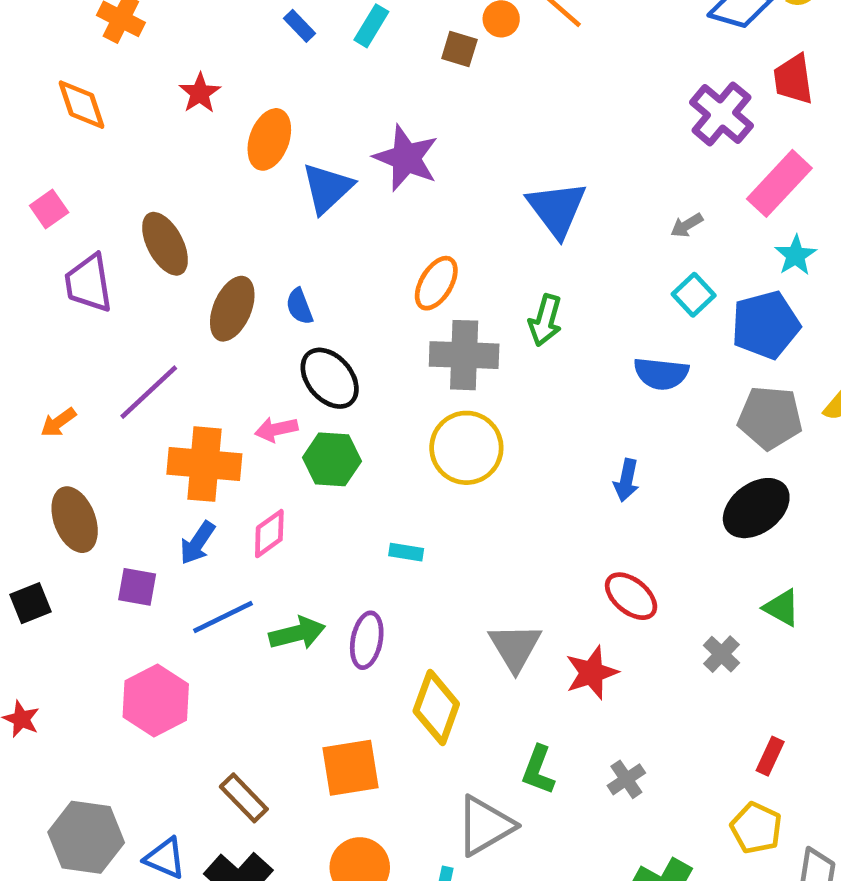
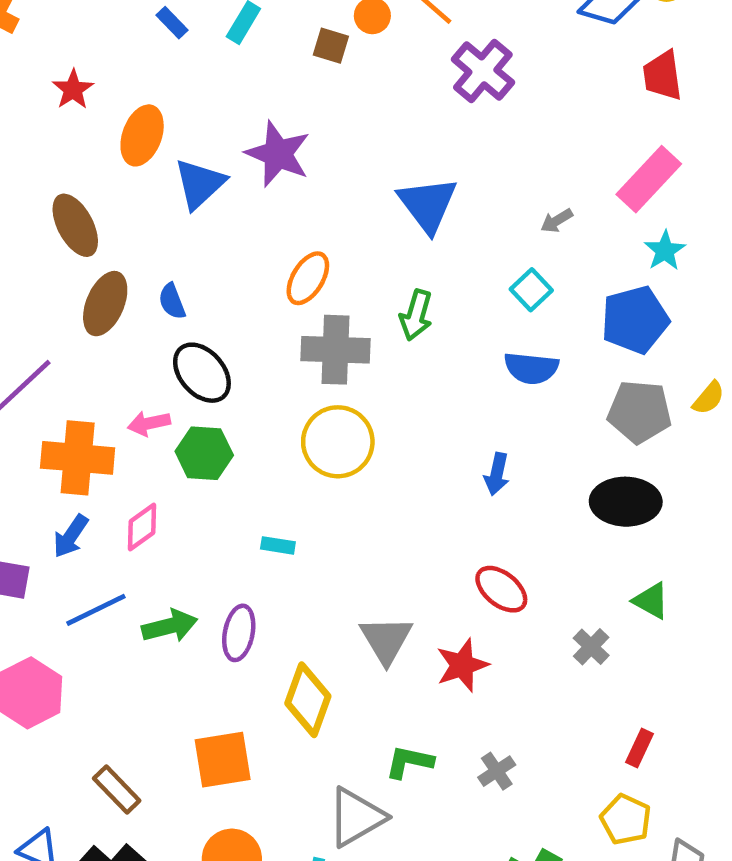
purple cross: (721, 114) -> (483, 71), moved
brown ellipse: (165, 244) -> (75, 225), moved
cyan square: (694, 295) -> (531, 290), moved
black ellipse: (756, 508) -> (626, 502), turned 38
green L-shape: (538, 770) -> (409, 762), turned 81

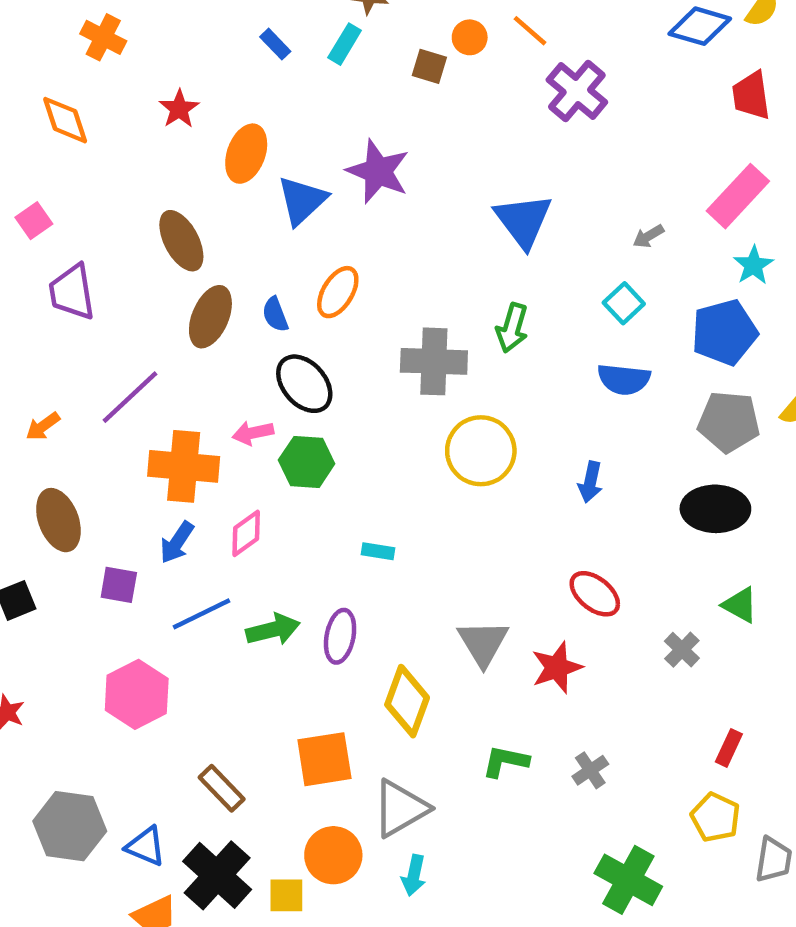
orange ellipse: (308, 278) -> (338, 292), moved
yellow circle: (338, 442) -> (481, 451), moved
gray triangle: (356, 817) -> (400, 808), moved

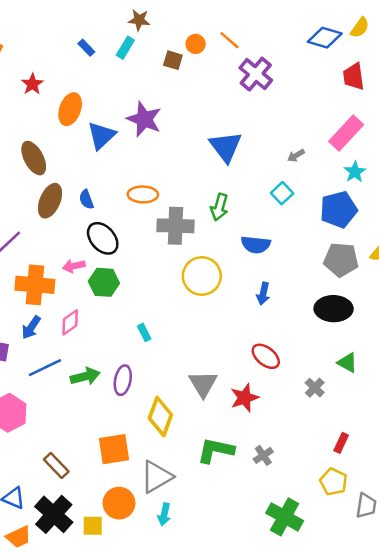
orange ellipse: (338, 292) -> (143, 194), moved, turned 60
blue semicircle: (624, 379) -> (256, 245), moved
cyan rectangle: (378, 551) -> (144, 332), turned 54
green L-shape: (505, 761) -> (216, 450), size x1.4

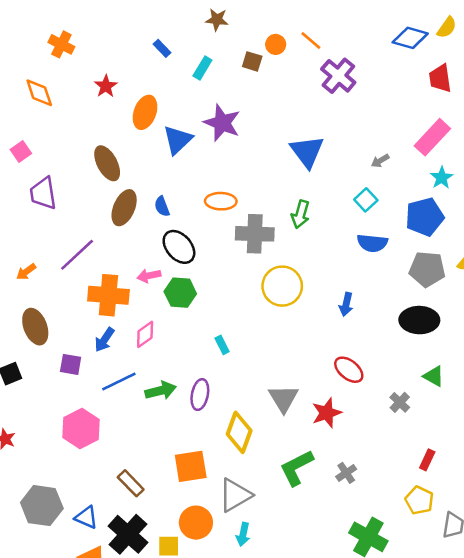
cyan rectangle: (125, 48) -> (202, 68), moved
blue semicircle: (256, 245) -> (372, 243), moved
green L-shape: (216, 450) -> (297, 468), turned -39

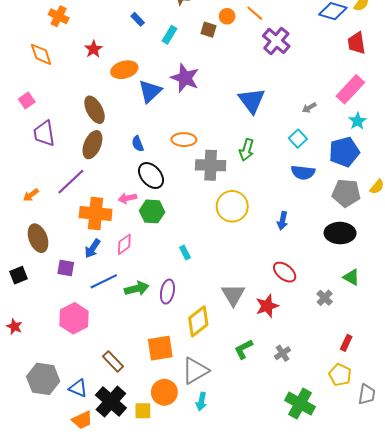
orange ellipse: (145, 112) -> (124, 70), turned 55
brown ellipse: (124, 208) -> (92, 145), moved
yellow diamond: (239, 432) -> (198, 321), turned 32
green L-shape: (297, 468) -> (243, 349), size x0.7

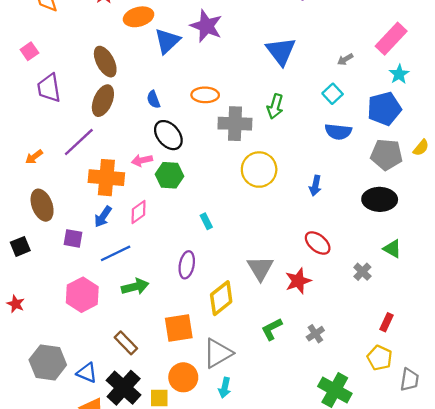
green arrow: (137, 289) -> (135, 287), moved

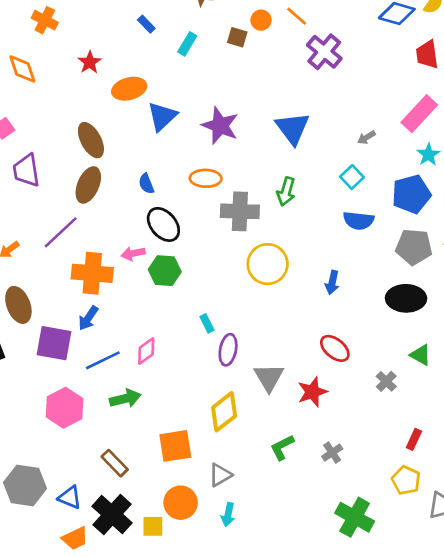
purple star: (206, 26) -> (220, 126), moved
pink diamond: (139, 212) -> (146, 351), moved
purple square: (73, 238) -> (54, 343), size x1.6
purple ellipse: (187, 265) -> (228, 350), moved
gray triangle: (218, 353) -> (220, 475), size x0.7

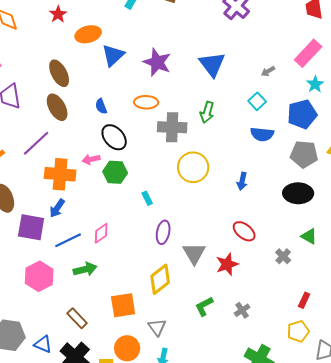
brown ellipse: (88, 185) -> (57, 107), turned -52
cyan rectangle: (207, 323) -> (147, 198), moved
gray triangle: (220, 475) -> (157, 327), turned -36
yellow pentagon: (406, 480) -> (298, 331), turned 30

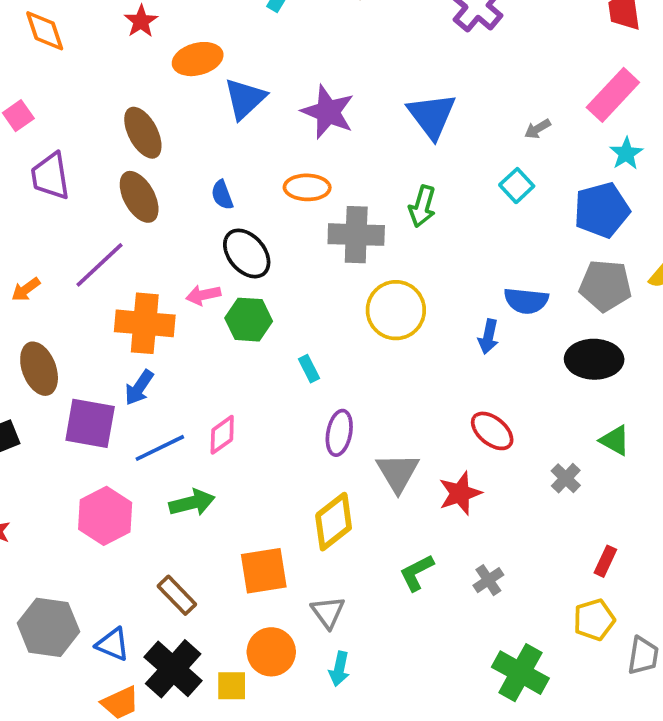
blue semicircle: (262, 134) -> (526, 301), moved

